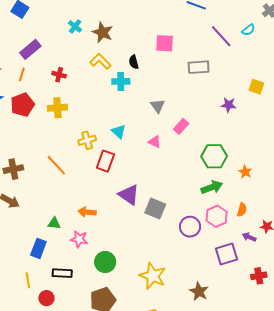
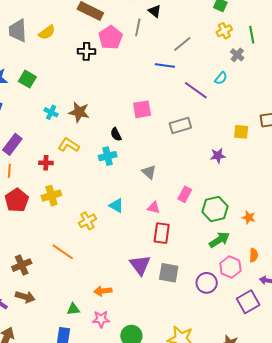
yellow L-shape: (100, 61) -> (69, 145), moved
pink rectangle: (181, 126) -> (185, 194), moved
red rectangle: (105, 161) -> (162, 233), moved
purple triangle: (129, 195) -> (140, 265), turned 30

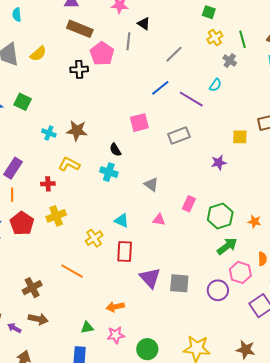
blue line: (165, 65) -> (160, 88), moved, turned -42
cyan cross: (108, 156) -> (109, 172), turned 36
red rectangle: (162, 233) -> (125, 252), moved

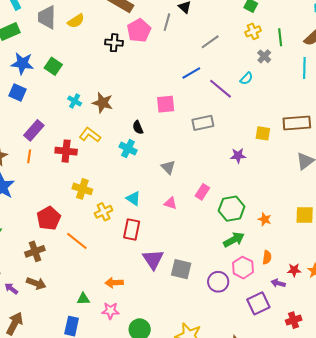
red cross: (48, 184) -> (66, 151), size x1.5
yellow cross: (56, 216) -> (82, 189), moved, turned 30
red pentagon: (22, 223) -> (49, 218), moved

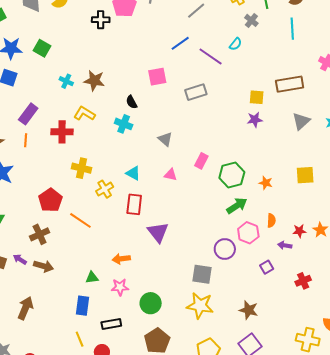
purple star: (238, 156) -> (255, 120), moved
gray square: (181, 269) -> (202, 274), moved
purple arrow: (11, 289) -> (20, 259), moved
purple square: (258, 303) -> (267, 267), size x0.6

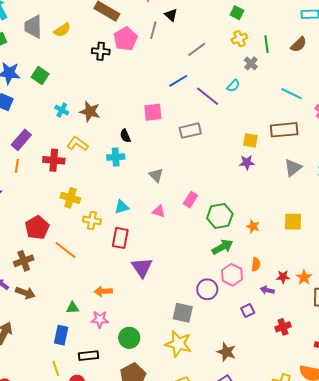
cyan line: (292, 29) -> (292, 94), moved, turned -65
cyan cross: (124, 124) -> (116, 157), turned -30
cyan triangle: (133, 173) -> (122, 207), turned -49
yellow cross: (105, 189) -> (92, 220), turned 36

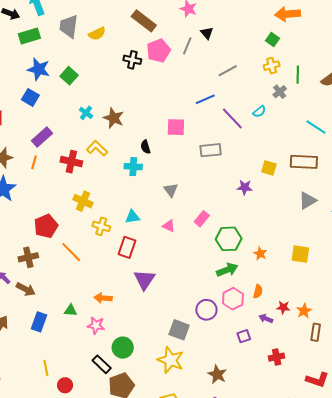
purple star: (247, 162) -> (245, 187), moved
blue rectangle: (61, 335) -> (39, 322), moved
black rectangle: (89, 356) -> (102, 364), moved, turned 42

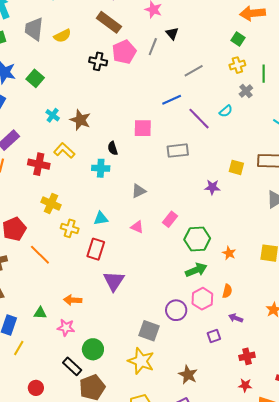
gray triangle: (171, 190) -> (139, 191), turned 42
red star: (283, 307) -> (245, 385), moved
yellow line: (46, 368) -> (19, 348), moved, turned 42

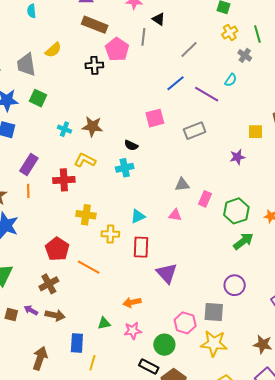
gray trapezoid: (34, 29) -> (26, 65), moved
black semicircle: (113, 148) -> (131, 145), turned -32
gray triangle: (139, 191) -> (182, 184), moved, turned 35
pink hexagon: (202, 299) -> (185, 323), moved

